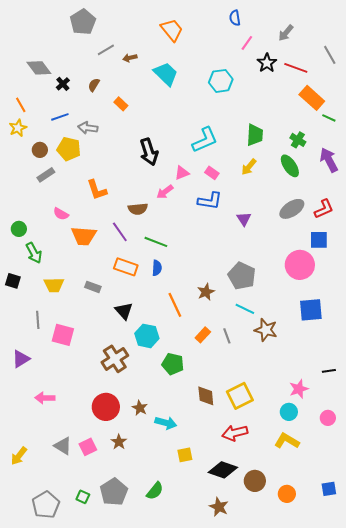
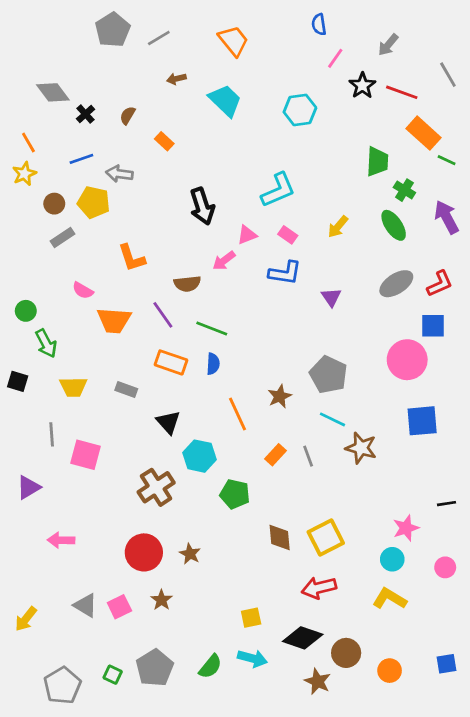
gray line: (106, 50) -> (159, 38), moved
green trapezoid: (255, 135) -> (377, 162), moved
cyan arrow: (166, 423) -> (252, 658), moved
brown star: (219, 507) -> (318, 681), moved

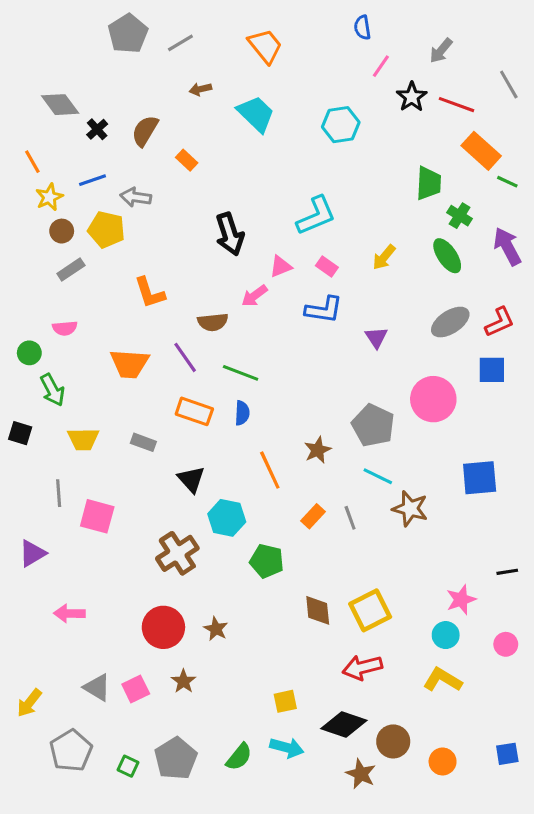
brown semicircle: (128, 115) -> (145, 131), size x1.5
yellow star: (24, 174) -> (49, 197), moved
pink semicircle: (83, 290) -> (65, 328), moved, turned -35
pink circle: (407, 360) -> (433, 399), moved
gray pentagon: (62, 685) -> (71, 751), moved

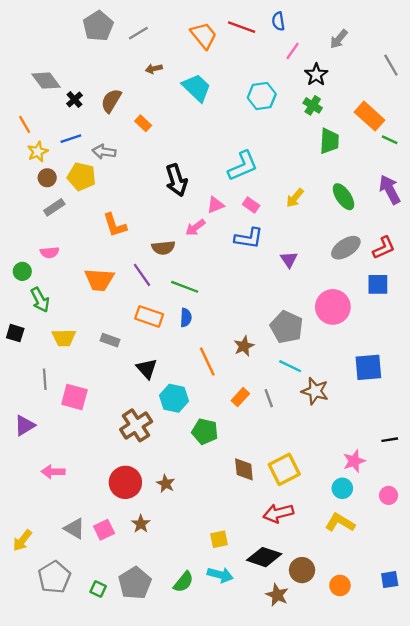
red line: (456, 105) -> (242, 27), moved
green cross: (460, 216) -> (313, 105), moved

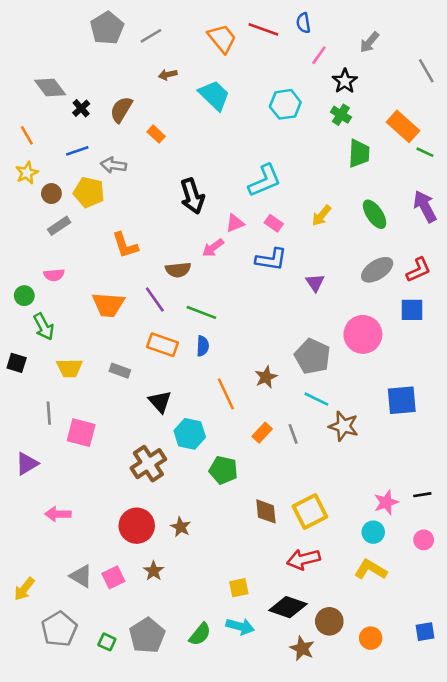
yellow star: (38, 152) -> (27, 173), moved
black line: (390, 440) -> (422, 495), moved

